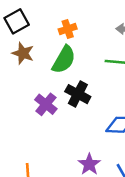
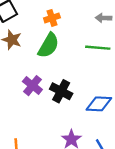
black cross: (78, 94) -> (61, 91), moved

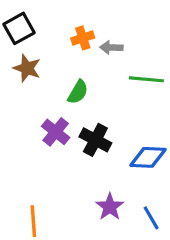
gray arrow: (103, 18) -> (111, 48), moved
green semicircle: (48, 45) -> (78, 92), moved, size x0.7

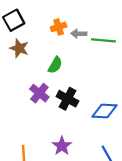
green line: (146, 79) -> (103, 40), moved
purple star: (110, 207) -> (62, 146), moved

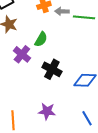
purple cross: (39, 93) -> (22, 54), moved
purple star: (62, 146) -> (47, 111), turned -30

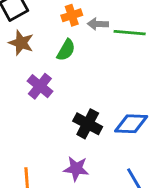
green semicircle: (41, 39) -> (66, 50), moved
black cross: (52, 69) -> (88, 124), moved

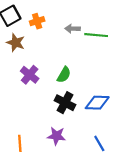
orange cross: (72, 15) -> (37, 21), moved
green semicircle: (66, 50) -> (64, 75), moved

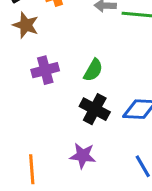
purple cross: (30, 75) -> (45, 70), turned 36

